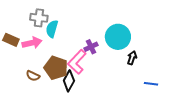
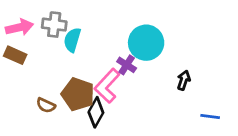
cyan circle: (118, 37) -> (146, 43), moved
pink arrow: (32, 43) -> (19, 27), moved
purple cross: (91, 47) -> (127, 65), turned -32

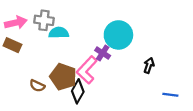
cyan semicircle: (72, 40) -> (59, 33), turned 72

